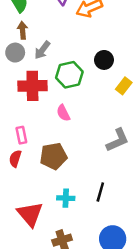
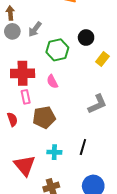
brown arrow: (23, 30) -> (10, 13), moved
red cross: (32, 86) -> (23, 73), moved
pink rectangle: (21, 135) -> (26, 97), moved
red semicircle: (15, 159) -> (12, 119), turned 144

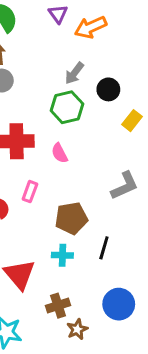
gray arrow: (35, 29) -> (74, 73), moved
pink rectangle: (26, 97) -> (30, 192), moved, turned 32
brown pentagon: (44, 117) -> (71, 218), moved

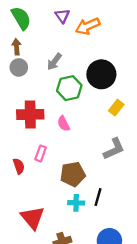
gray arrow: (74, 73) -> (54, 62), moved
black circle: (108, 89) -> (101, 74), size x1.6
yellow rectangle: (132, 121) -> (116, 108), moved
cyan cross: (62, 255) -> (76, 203), moved

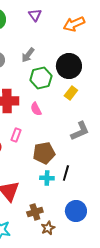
orange arrow: (88, 26) -> (74, 24), moved
yellow rectangle: (116, 108) -> (71, 93), moved

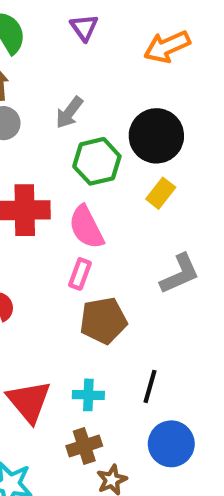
pink semicircle: (36, 109) -> (86, 227), size x1.5
pink rectangle: (16, 135) -> (80, 274), moved
black line: (66, 173) -> (150, 386), moved
cyan cross: (47, 178) -> (88, 395), moved

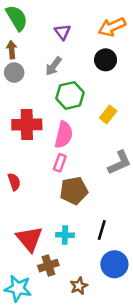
purple triangle: (84, 28) -> (62, 32), moved
black circle: (156, 136) -> (106, 60), moved, size x0.7
pink semicircle: (86, 227) -> (64, 135), turned -140
brown cross: (84, 446) -> (48, 266), moved

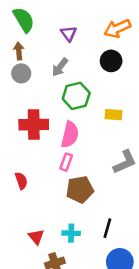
yellow rectangle: (108, 114) -> (114, 115), turned 56
red triangle: (29, 239) -> (36, 237), size x0.6

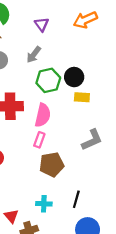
black circle: (111, 61) -> (74, 77), moved
red triangle: (36, 237) -> (11, 216), moved

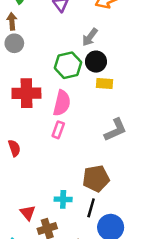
gray arrow: (34, 55) -> (90, 37), moved
brown pentagon: (52, 165) -> (96, 179), moved
black line: (76, 199) -> (91, 208), moved

